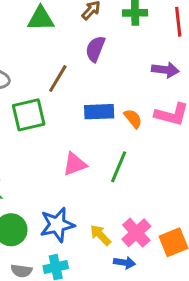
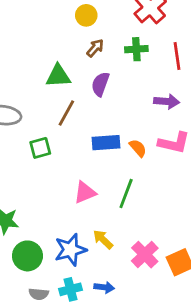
green triangle: (41, 19) -> (58, 76), moved
green square: (29, 115) -> (40, 148), size x0.7
yellow arrow: (100, 235) -> (103, 239), moved
blue arrow: (125, 263) -> (104, 287), moved

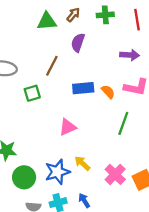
green triangle: (58, 76) -> (47, 21), moved
green line: (126, 194) -> (123, 123), moved
blue arrow: (104, 287) -> (84, 200), turned -128

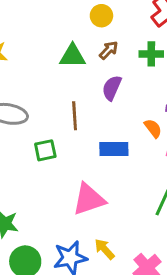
brown line: (52, 66) -> (75, 116), turned -36
orange semicircle: (108, 92) -> (153, 128), moved
pink triangle: (68, 127) -> (89, 199), size x1.4

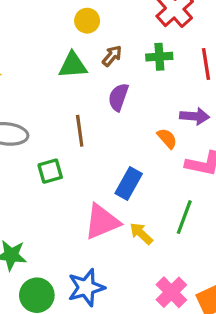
yellow circle: (101, 16) -> (87, 21), moved
blue rectangle: (114, 149) -> (129, 183), moved, turned -56
yellow arrow: (105, 249) -> (141, 233), moved

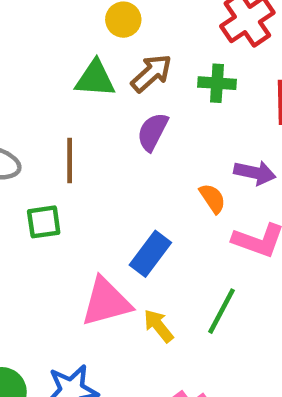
brown arrow: (112, 56) -> (151, 73), size x1.4
brown line: (80, 131) -> (70, 160), moved

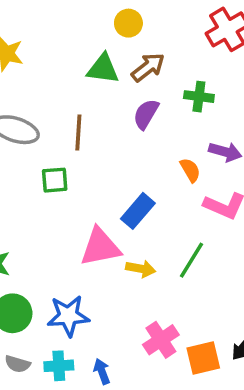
green cross: (217, 83) -> (199, 97), moved
yellow arrow: (158, 326) -> (141, 269), turned 136

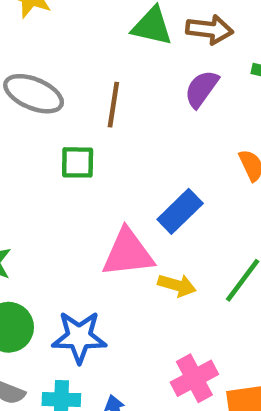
brown arrow: (148, 67) -> (210, 30), turned 40

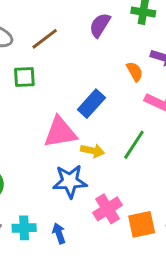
brown line: (113, 105) -> (45, 39), turned 48
blue star: (79, 337) -> (70, 181), moved

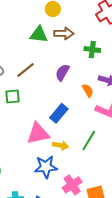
purple semicircle: (100, 25) -> (62, 72), moved

